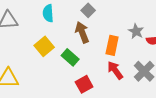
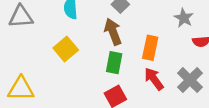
gray star: (136, 31) -> (184, 18), moved
green rectangle: (70, 57) -> (114, 63), moved, turned 60

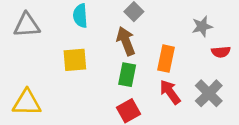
gray star: (184, 18) -> (202, 26), turned 30
yellow square: (66, 49) -> (75, 60), turned 35

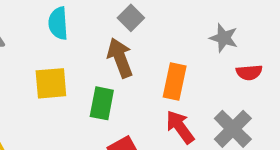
gray star: (202, 26) -> (224, 38), turned 30
green rectangle: (127, 75) -> (102, 103), moved

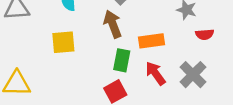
orange rectangle: (175, 82) -> (152, 41), turned 70
green rectangle: (102, 103) -> (122, 60), moved

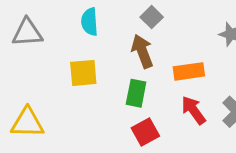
green rectangle: (122, 60) -> (136, 93), moved

